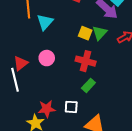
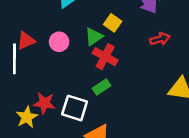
green triangle: (100, 33) -> (94, 37), moved
white square: (71, 107) -> (75, 108), size x1.5

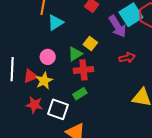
red triangle: (26, 41) -> (30, 76), moved
red cross: (105, 57) -> (83, 70), turned -36
yellow star: (27, 117) -> (44, 81), moved

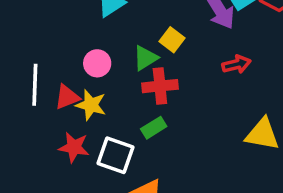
yellow star: (44, 81) -> (91, 105), turned -30

